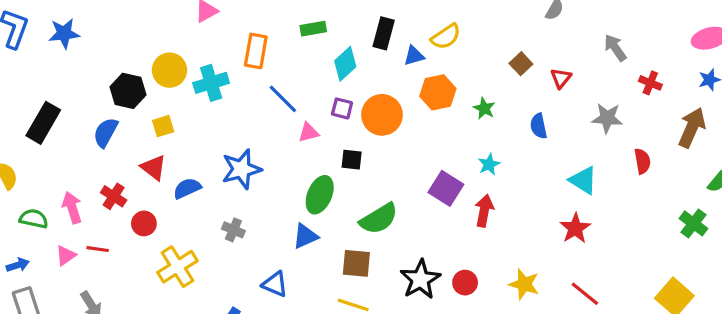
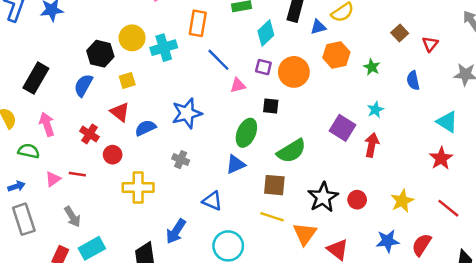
pink arrow: (72, 207) -> (47, 124), moved
yellow cross: (177, 267) -> (138, 188), turned 32
yellow star: (524, 284) -> (402, 201), turned 30

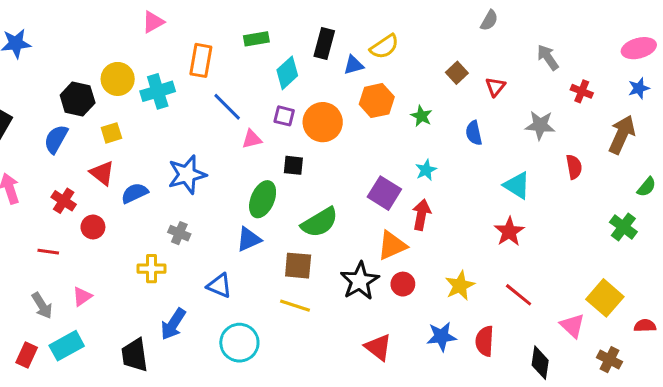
pink triangle: (53, 179) -> (82, 296), moved
yellow cross: (138, 188) -> (152, 269), moved, size x0.7
orange triangle: (305, 234) -> (392, 245), moved, turned 30
red semicircle: (422, 245) -> (485, 341), turned -30

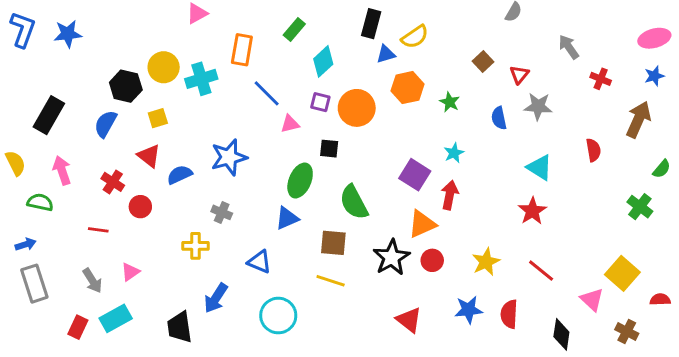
green rectangle: (256, 39) -> (294, 29), turned -40
black rectangle: (324, 44) -> (371, 24), moved
gray star: (540, 125) -> (538, 106), moved
green semicircle: (320, 222) -> (354, 202), turned 93

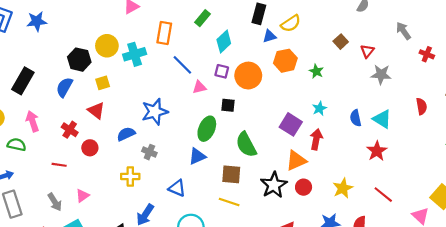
blue semicircle: (499, 118) -> (356, 118), moved
blue semicircle: (180, 175) -> (126, 134), moved

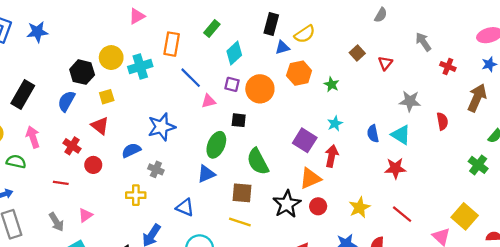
gray star: (381, 74) -> (410, 101), moved
red star: (377, 151) -> (395, 168), turned 30

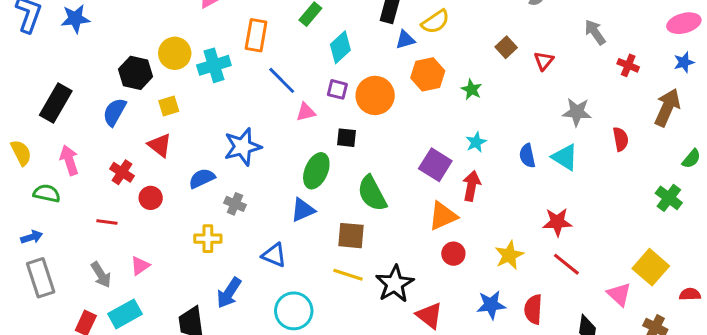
red star: (395, 168) -> (557, 222), moved
black star: (287, 204) -> (395, 284), moved

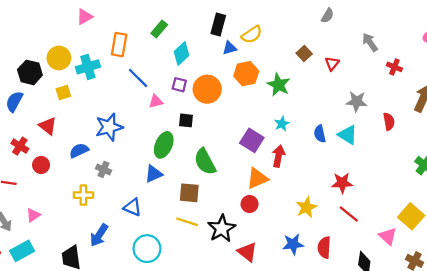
green star: (471, 89) -> (279, 85), size x1.5
yellow square: (169, 106) -> (63, 93), moved
red circle: (453, 254) -> (250, 204), moved

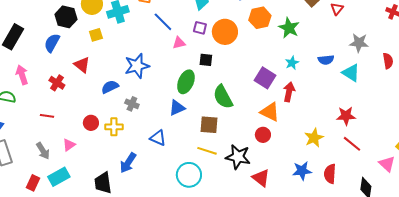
blue semicircle: (320, 134) -> (326, 60), moved, turned -84
red circle: (41, 165) -> (91, 123), moved
orange triangle: (257, 178) -> (270, 112), turned 50
black star: (222, 229) -> (238, 157), turned -30
cyan circle: (147, 249) -> (189, 175), moved

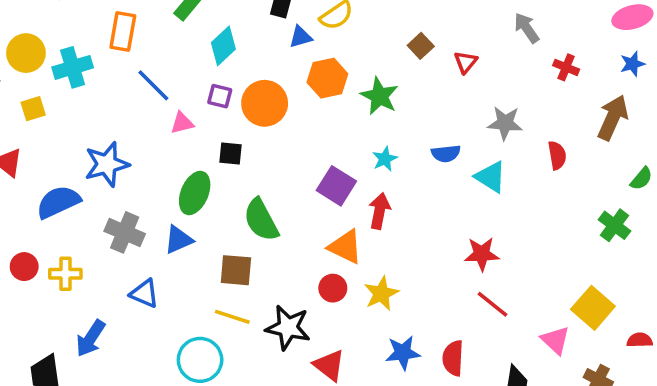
blue semicircle: (110, 87) -> (58, 202), size x1.4
gray cross: (132, 104) -> (125, 232), moved, size x1.5
yellow star: (314, 138) -> (381, 293), moved

